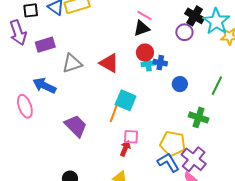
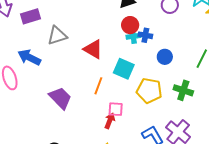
red triangle: (109, 63) -> (93, 49), moved
cyan square: (126, 100) -> (124, 69), moved
yellow pentagon: (173, 144) -> (149, 91), moved

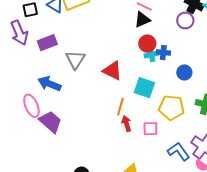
gray triangle: (57, 35) -> (75, 60), turned -35
purple trapezoid: (60, 98) -> (50, 122), moved
pink square: (116, 109) -> (150, 129), moved
red arrow: (110, 121) -> (126, 124), moved, turned -35

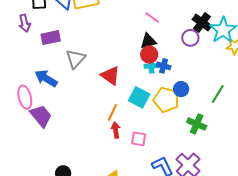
black triangle: (142, 20) -> (148, 41), moved
purple arrow: (19, 33) -> (25, 23), size x0.7
yellow pentagon: (171, 108) -> (166, 100), moved

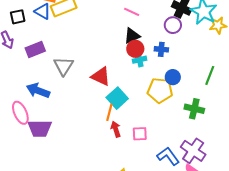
blue cross: (164, 66) -> (161, 49), moved
cyan square: (139, 97) -> (117, 98), moved, turned 30
purple trapezoid: (41, 116) -> (40, 128), turned 140

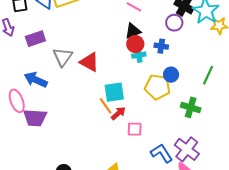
red triangle: (101, 76) -> (89, 62), moved
cyan square: (117, 98) -> (114, 92), turned 30
orange line: (109, 112) -> (106, 106), turned -54
red arrow: (116, 129) -> (118, 113), moved, turned 63

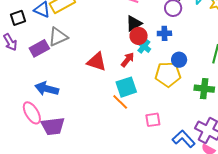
cyan cross: (139, 55) -> (144, 46), turned -32
gray triangle: (63, 57) -> (58, 37), moved, turned 40
red arrow: (118, 113) -> (128, 60), moved

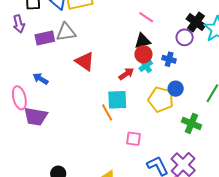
red triangle: (97, 62) -> (85, 61), moved
blue arrow: (47, 89) -> (41, 79), size x0.7

